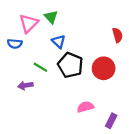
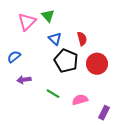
red semicircle: (117, 35) -> (82, 39), moved
blue semicircle: (15, 44) -> (14, 57), moved, turned 136
green line: (40, 67) -> (53, 94), moved

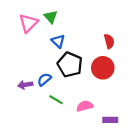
red semicircle: (82, 39) -> (109, 41), moved
blue semicircle: (14, 57) -> (44, 79), moved
purple rectangle: (104, 113) -> (110, 120), turned 64

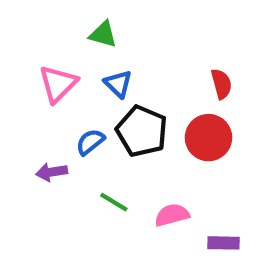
green triangle: (51, 17) -> (103, 34), turned -32
pink triangle: (28, 23) -> (58, 84), moved
blue semicircle: (44, 79) -> (90, 142), moved

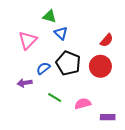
blue triangle: (118, 84) -> (61, 33), moved
red semicircle: (221, 84) -> (107, 40), turned 56

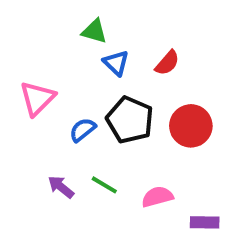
pink triangle: (28, 40) -> (37, 98), moved
red semicircle: (107, 40) -> (167, 63), moved
purple arrow: (25, 83) -> (61, 187), moved, turned 48

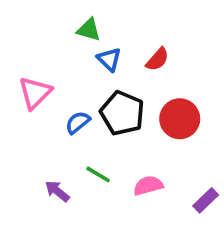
purple arrow: (61, 187) -> (57, 191), moved
purple rectangle: (205, 222) -> (206, 200), moved, turned -45

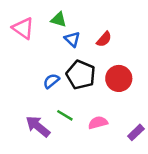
pink triangle: (35, 93) -> (23, 28), moved, turned -40
purple arrow: (57, 191) -> (38, 126), size x1.5

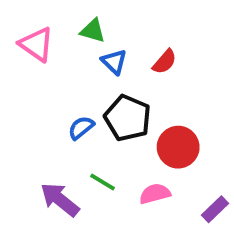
red circle: (119, 78) -> (178, 147), moved

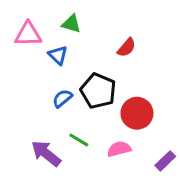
pink triangle: (36, 44) -> (28, 34), turned -36
blue triangle: (114, 62) -> (58, 55), moved

